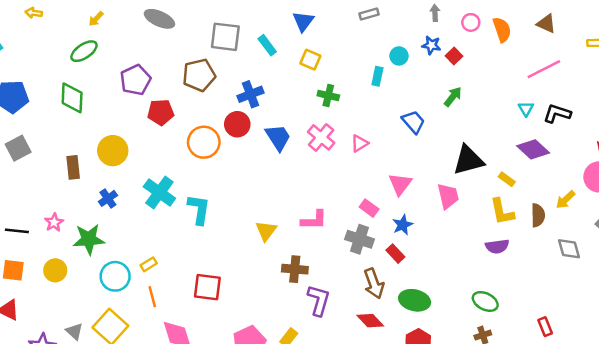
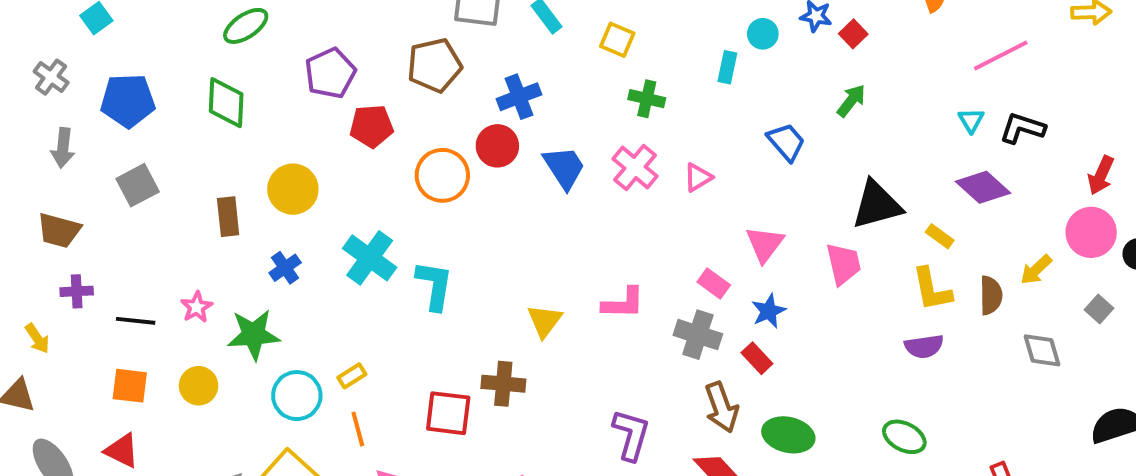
brown cross: (295, 269) -> (503, 384), moved

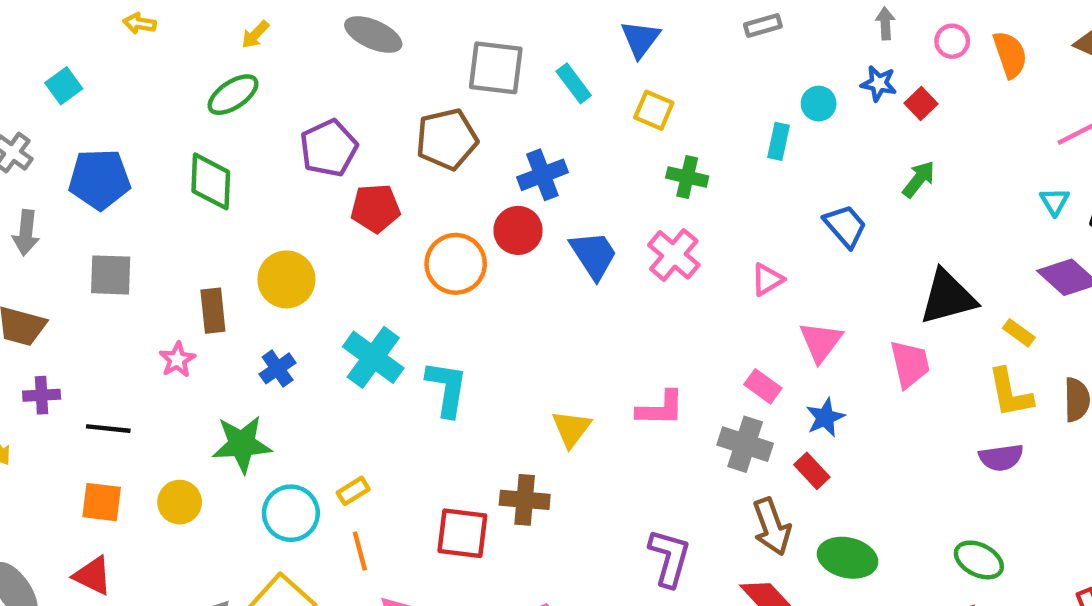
pink triangle: (698, 177) -> (767, 279), moved
gray square: (138, 185) -> (111, 275), turned 30
pink star: (197, 307) -> (177, 360), moved

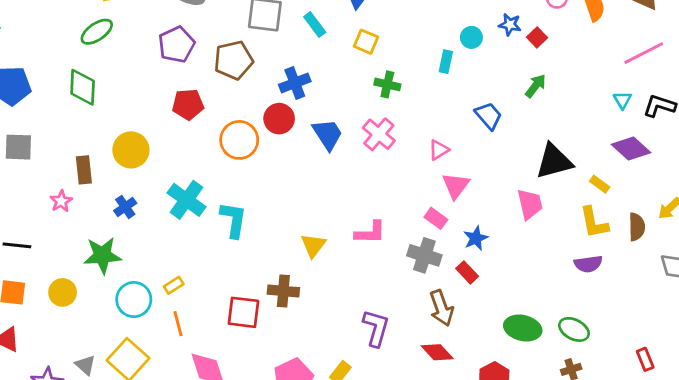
purple pentagon: (329, 148) -> (177, 45), moved
pink triangle: (821, 342) -> (456, 186), moved
green ellipse: (848, 558) -> (523, 328), moved

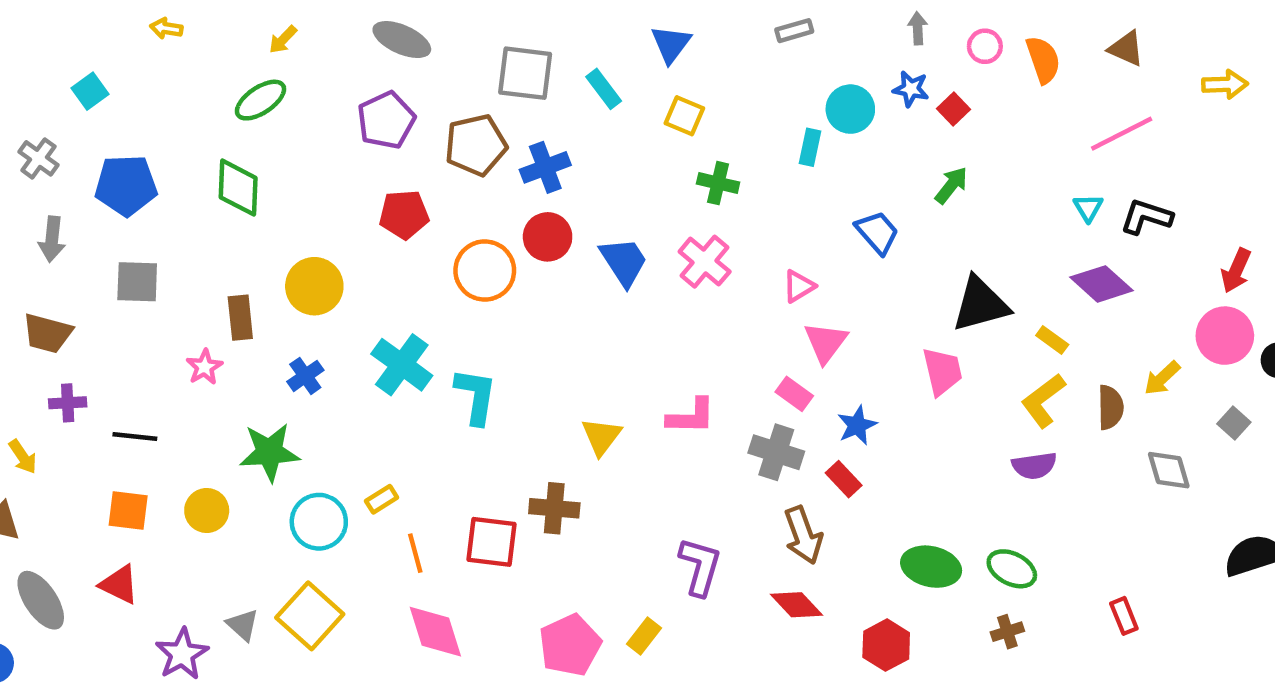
cyan circle: (471, 37) -> (850, 109), size x1.4
blue cross: (295, 83) -> (545, 167), moved
yellow L-shape: (594, 223) -> (1043, 401), turned 64
orange line: (178, 324) -> (415, 553), moved

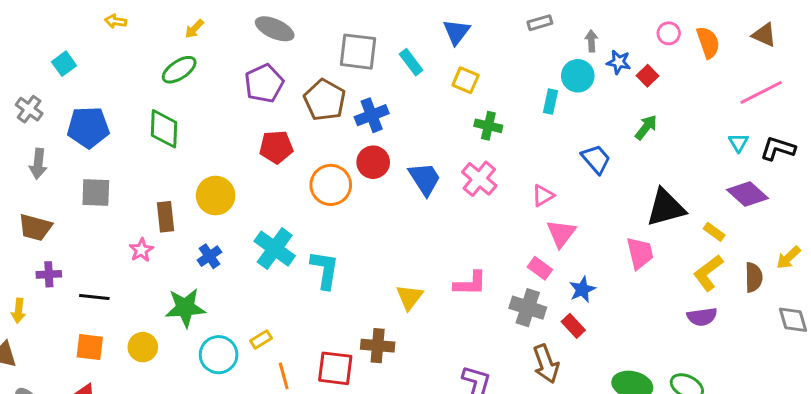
gray arrow: (918, 28) -> (591, 41), moved
brown pentagon: (476, 145) -> (325, 100), turned -30
yellow arrow: (23, 457) -> (19, 311), turned 40

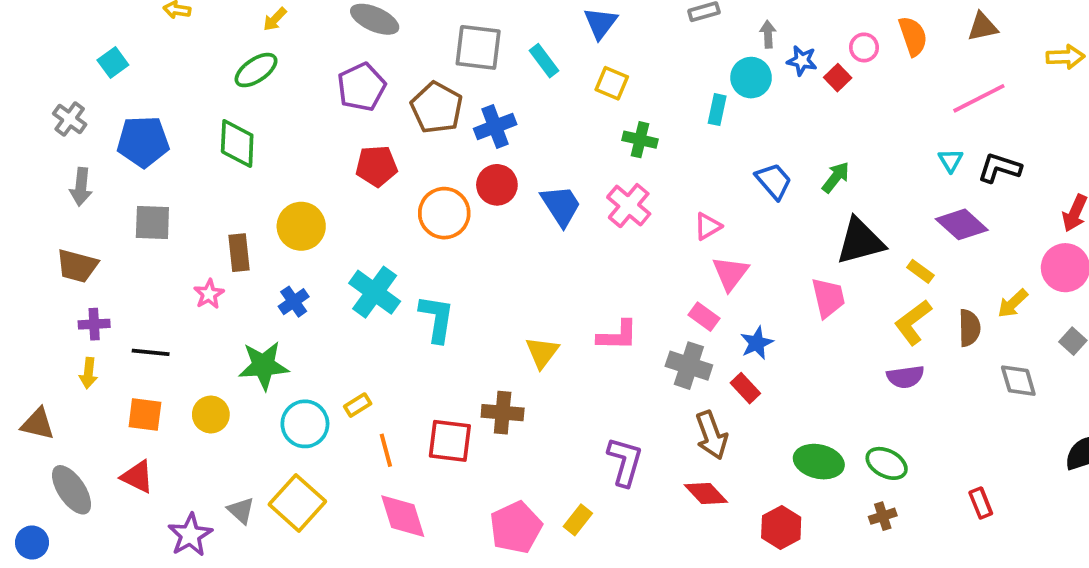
pink circle: (669, 33) -> (864, 47), moved
brown triangle: (764, 35) -> (983, 27), turned -36
green arrow: (646, 127) -> (836, 177), moved
yellow arrow: (19, 311) -> (88, 373), moved

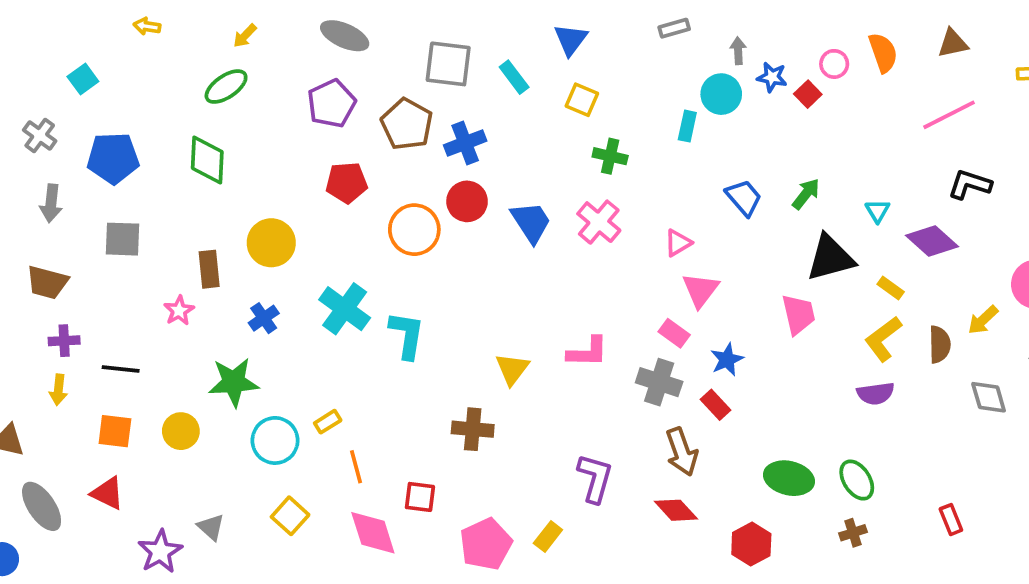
cyan triangle: (951, 160) -> (877, 211), moved
red square: (450, 441) -> (420, 497), moved, size x0.7
green ellipse: (887, 463) -> (857, 480), turned 30
yellow square: (297, 503) -> (290, 516), moved, size x0.7

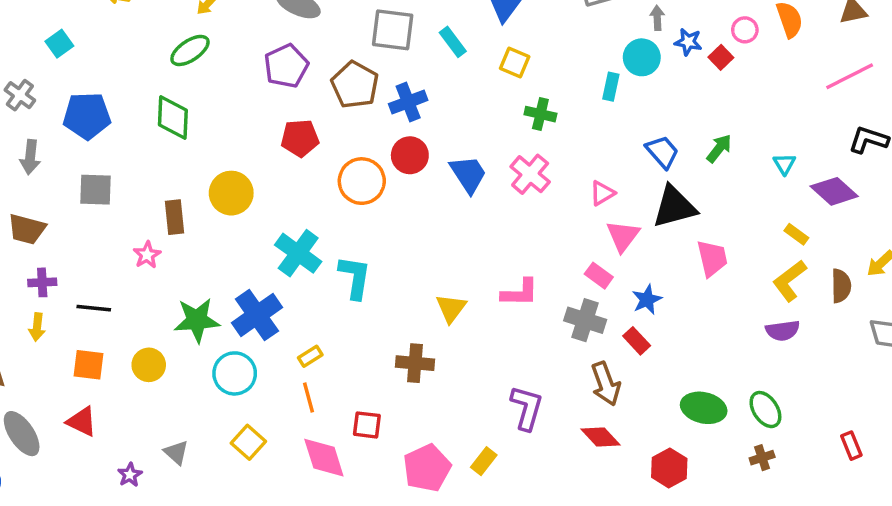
black triangle: (830, 258) -> (674, 207), moved
blue cross: (264, 318) -> (257, 315), moved, size x1.8
yellow rectangle: (328, 422) -> (310, 356), moved
purple star: (160, 552) -> (130, 475), size x0.6

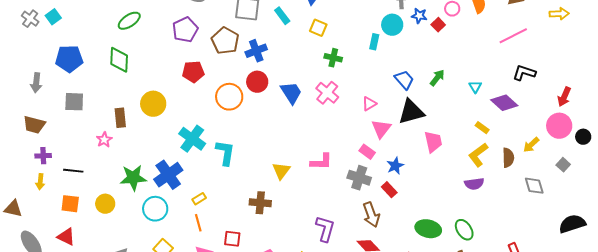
gray cross: (20, 95) -> (30, 19), moved

